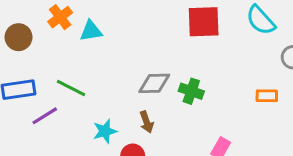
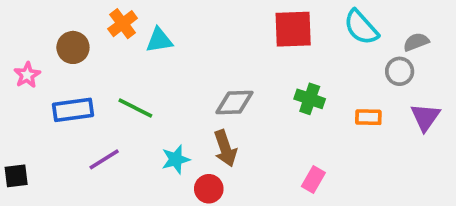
green cross: (191, 91) -> (310, 99), moved
purple line: (45, 116) -> (104, 159), moved
brown arrow: (147, 122) -> (225, 148), size x1.4

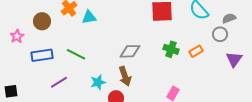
orange rectangle: (368, 117) -> (196, 51), moved, turned -32

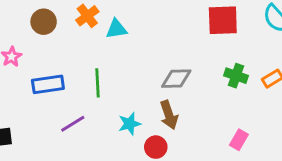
brown circle: (42, 21) -> (44, 22), moved
green line: (76, 54) -> (97, 83), turned 60

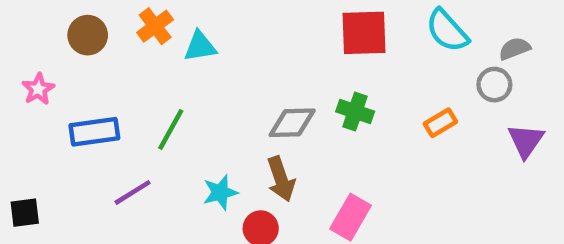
green cross: (236, 76) -> (355, 112), moved
green line: (97, 83) -> (171, 130), turned 32
pink rectangle: (239, 140) -> (351, 217), moved, size x1.4

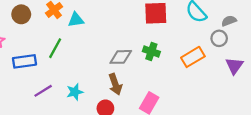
orange rectangle: (440, 123) -> (193, 57), size x1.5
green line: (171, 130) -> (55, 48), moved
cyan star: (220, 192) -> (75, 92), moved

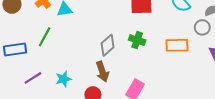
gray diamond: (121, 57) -> (108, 45), turned -40
orange rectangle: (193, 57) -> (177, 45), turned 30

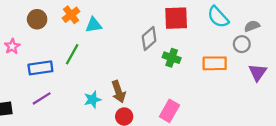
gray diamond: (108, 45) -> (149, 38), moved
brown arrow: (102, 72) -> (119, 92), moved
purple line: (33, 78) -> (42, 98), moved

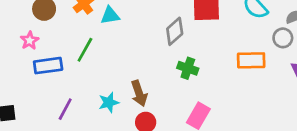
pink star: (12, 46) -> (30, 41), moved
green cross: (172, 58) -> (188, 68), moved
purple line: (42, 98) -> (65, 109), moved, turned -30

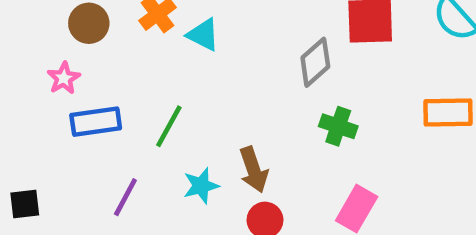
cyan triangle: (110, 15) -> (203, 35), turned 36
green line: (85, 50) -> (169, 126), moved

